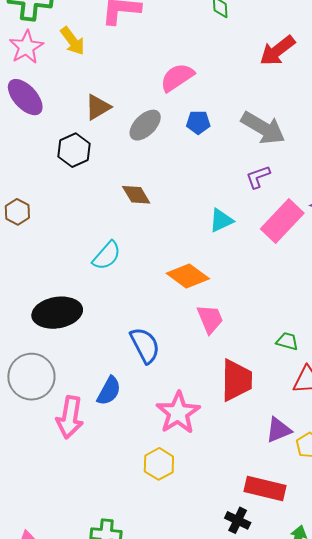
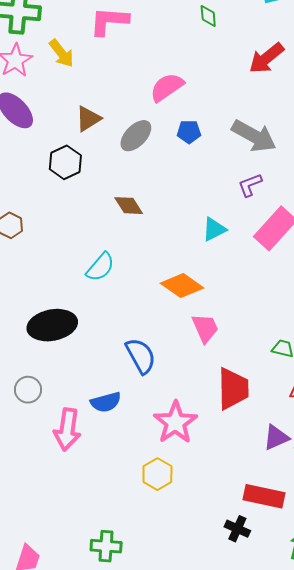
gray circle: (31, 377) -> (28, 390), size x0.6
blue semicircle: (109, 391) -> (106, 402), turned 48

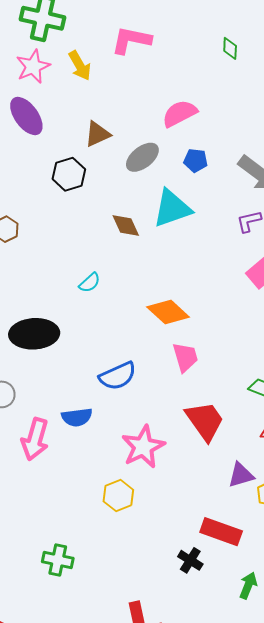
cyan triangle: (214, 229) -> (172, 208), moved, size x1.6
cyan semicircle: (100, 267) -> (90, 283), size x0.7
blue semicircle: (141, 356) -> (118, 376), turned 87
red trapezoid: (233, 389) -> (205, 421), turned -42

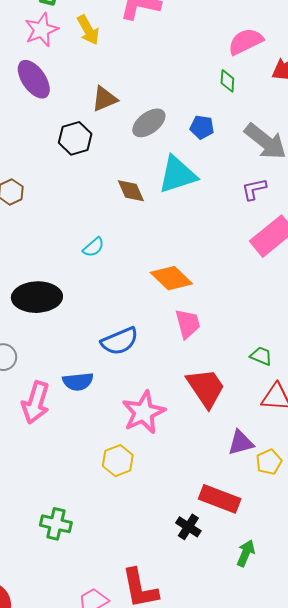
green diamond: (230, 48) -> (227, 81), moved
pink semicircle: (180, 113) -> (246, 41), moved

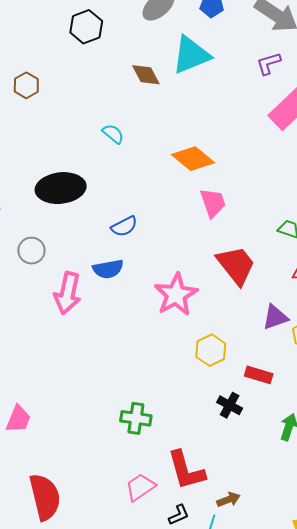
cyan semicircle: (94, 247) -> (113, 134), turned -95
blue semicircle: (120, 341) -> (124, 226), moved, size x0.7
yellow hexagon: (118, 461) -> (211, 350), moved
red rectangle: (220, 499) -> (259, 375), size x0.7
green cross: (56, 524) -> (136, 418), moved

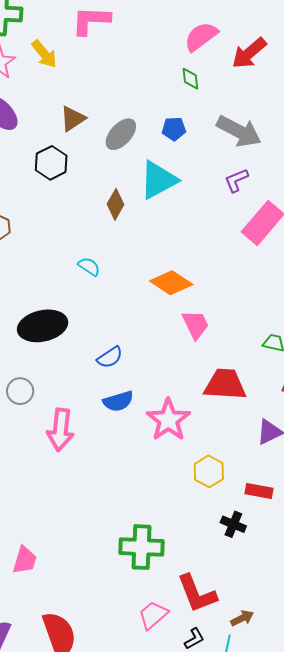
brown diamond: (146, 75) -> (116, 204), turned 64
red trapezoid: (236, 265) -> (225, 384), turned -42
blue semicircle: (108, 269) -> (118, 401), moved
green cross: (136, 418) -> (141, 547), size x1.4

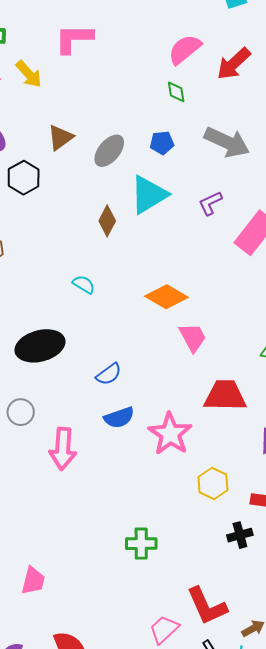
black hexagon: (51, 163) -> (24, 178), moved
purple L-shape: (236, 180) -> (210, 203), moved
black cross: (233, 524) -> (240, 535), turned -35
green cross: (141, 547) -> (141, 544), moved, size x0.7

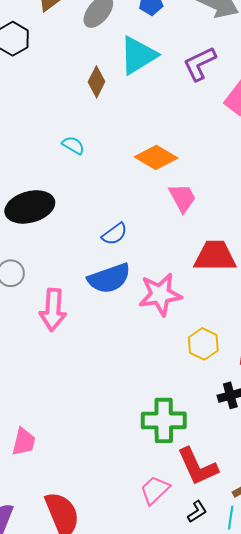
purple L-shape: (210, 203) -> (200, 64), size x1.4
blue semicircle: (109, 374) -> (115, 234), moved
blue semicircle: (119, 418) -> (109, 278), size x1.4
pink star: (170, 434) -> (160, 294), turned 30
green cross: (141, 544) -> (164, 420), moved, size x1.4

